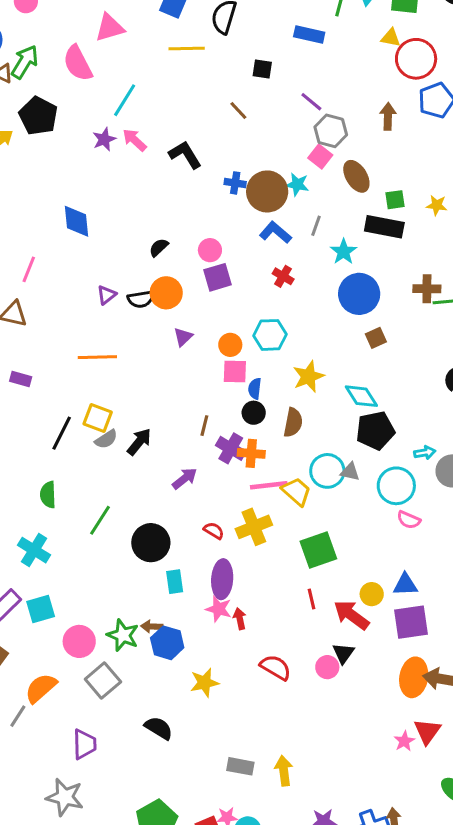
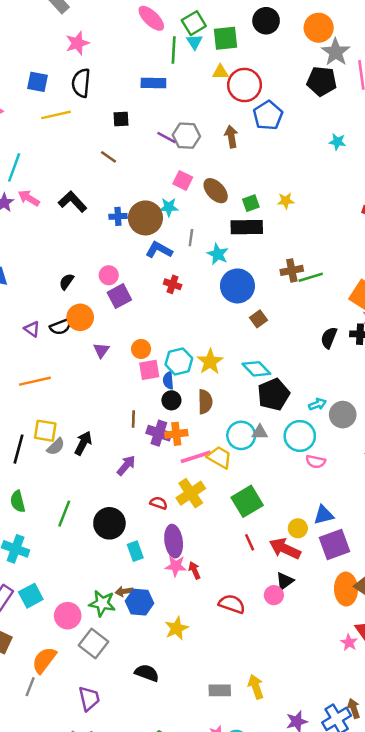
gray hexagon: (331, 131) -> (186, 136), moved
purple triangle: (107, 295) -> (32, 329), turned -35
cyan hexagon: (270, 335) -> (179, 361), moved
black triangle: (343, 653) -> (285, 581), turned 30

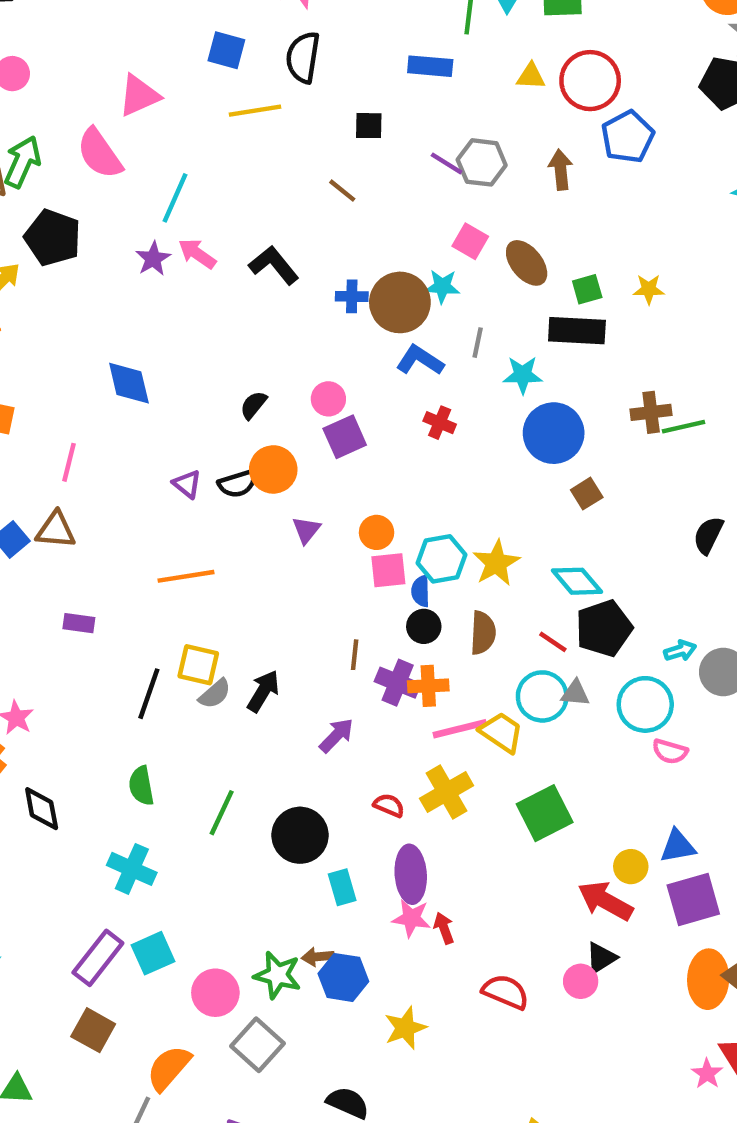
yellow triangle: (220, 72) -> (531, 76), moved
cyan star: (218, 254) -> (523, 375), turned -30
red line: (250, 542) -> (553, 642), moved, turned -35

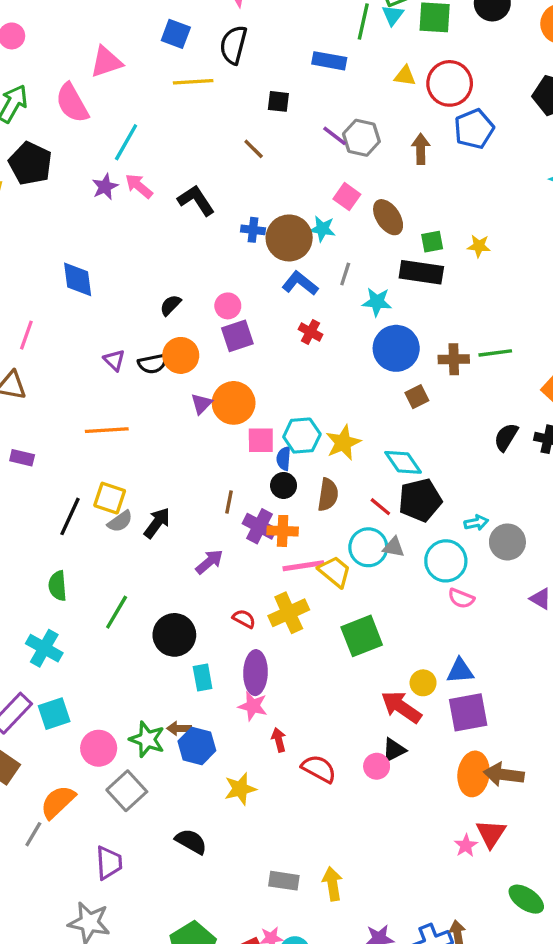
brown cross: (651, 412) -> (454, 359), moved
orange circle: (377, 532) -> (234, 403), moved, size x1.6
red arrow: (444, 928) -> (279, 740), moved

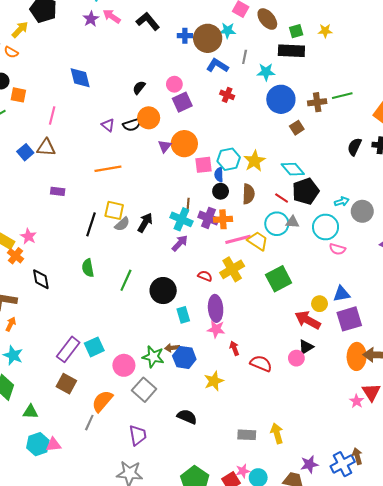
cyan cross: (44, 648) -> (181, 219), moved

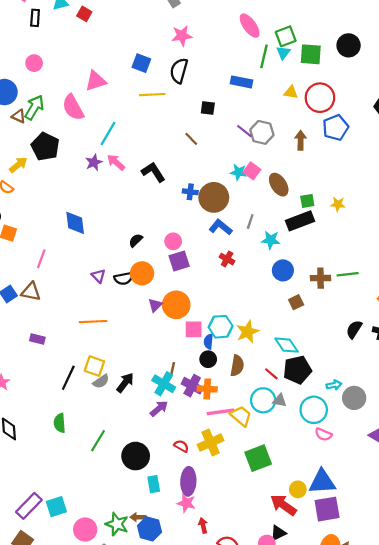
cyan star: (228, 31) -> (238, 172), moved
black rectangle: (291, 51) -> (300, 221), turned -30
blue circle: (281, 99) -> (283, 270), size x0.7
blue triangle: (342, 294) -> (322, 482), size x1.5

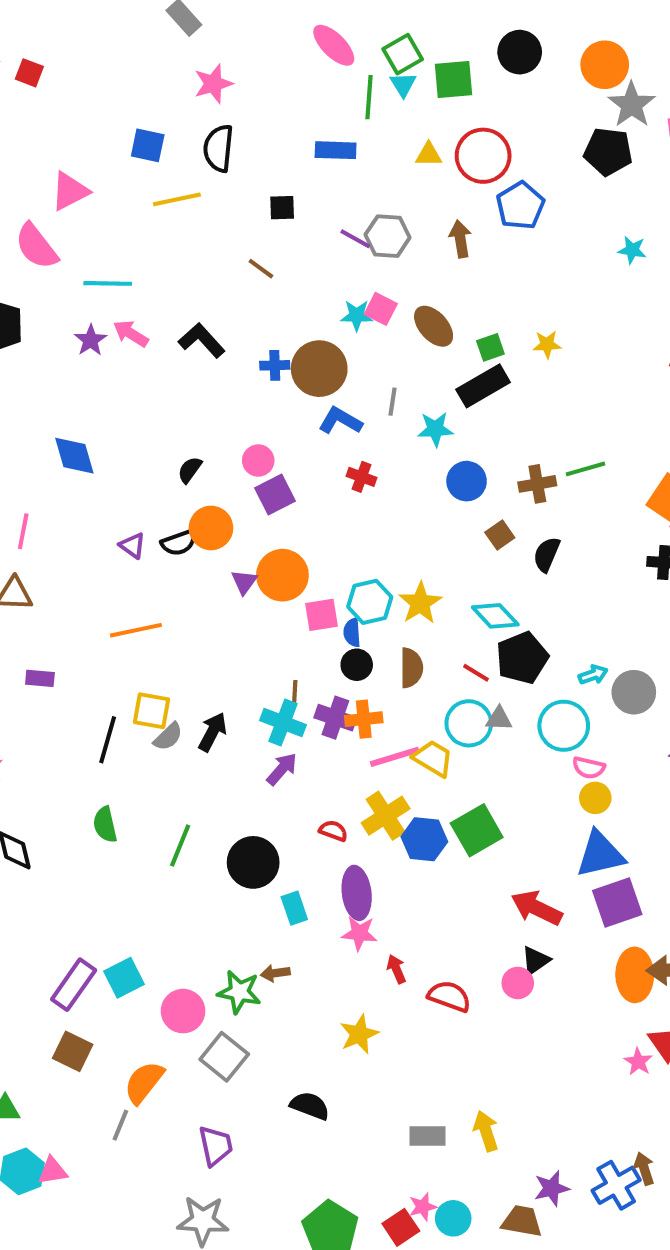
cyan line: (108, 133) -> (108, 283), turned 70
black semicircle: (354, 329) -> (547, 554), moved
yellow circle: (298, 489) -> (595, 798), moved
blue hexagon: (149, 529) -> (424, 839), moved

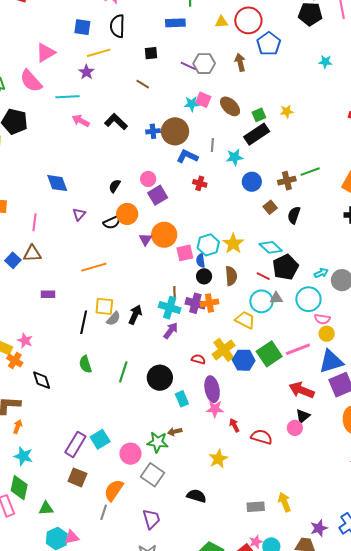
purple star: (91, 340) -> (86, 72), moved
purple triangle: (132, 545) -> (79, 214), moved, turned 40
pink line: (395, 757) -> (298, 349), moved

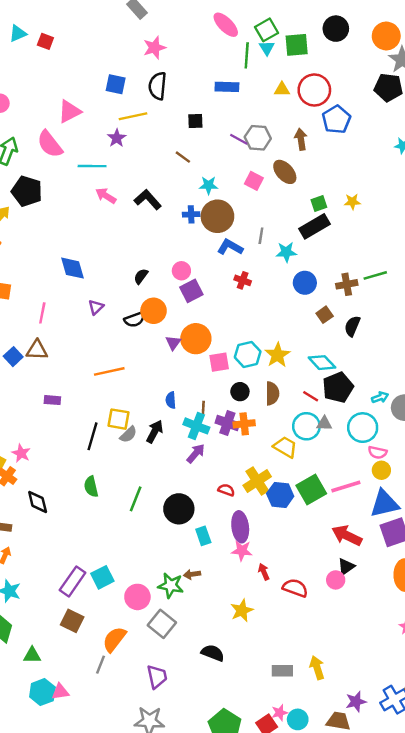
cyan star: (192, 104) -> (208, 185), moved
brown ellipse: (230, 106) -> (285, 172), moved
blue semicircle: (201, 261) -> (171, 400), moved

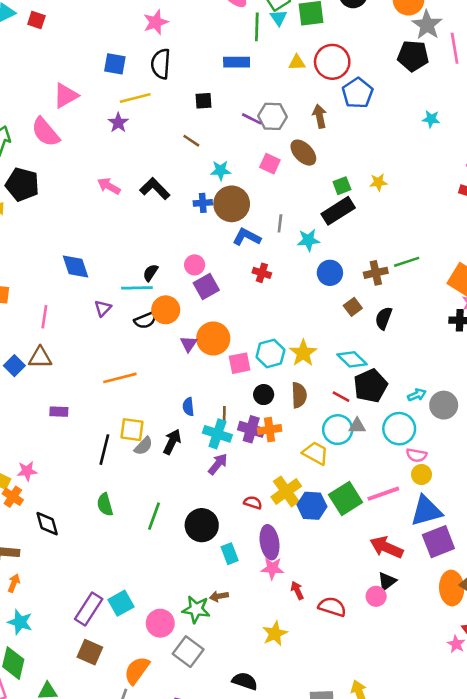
cyan line: (92, 166) -> (137, 288), moved
pink star: (21, 453) -> (27, 471), turned -30

